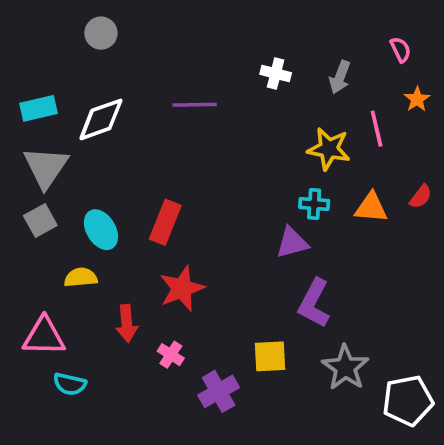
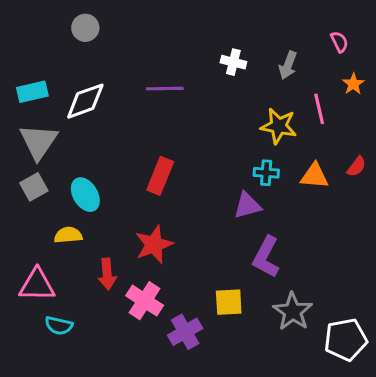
red rectangle: (165, 222) -> (160, 176), moved
pink cross: (171, 355) -> (145, 301), size x1.6

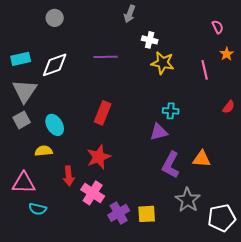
gray arrow: (288, 65) -> (130, 14), moved
yellow star: (279, 126) -> (163, 63), moved
orange triangle: (314, 176) -> (202, 159), moved
yellow square: (229, 302) -> (147, 214), moved

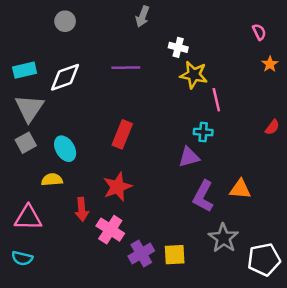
gray arrow: (130, 14) -> (142, 16), moved
pink line: (205, 70) -> (216, 100), moved
cyan semicircle: (38, 209) -> (22, 258), moved

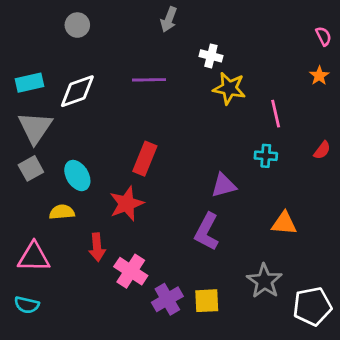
pink semicircle: (259, 32) -> (323, 36), moved
pink line: (216, 100) -> (276, 114), moved
cyan cross: (203, 132) -> (266, 156), moved
red star: (117, 187) -> (127, 204), moved
purple L-shape: (203, 196) -> (207, 232), moved

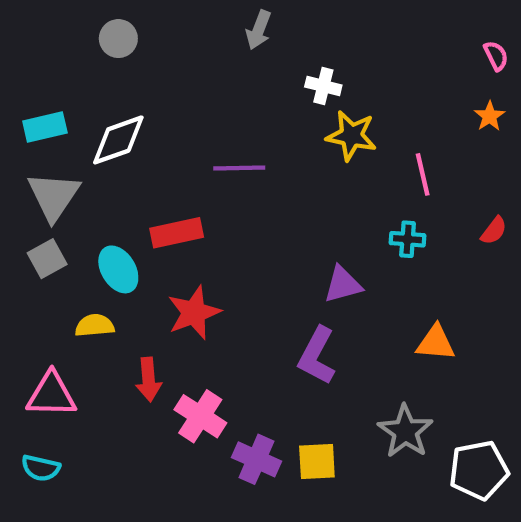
purple line: (149, 80) -> (239, 168), moved
red rectangle: (145, 159) -> (177, 233), moved, turned 56
purple cross: (167, 299) -> (256, 459), turned -36

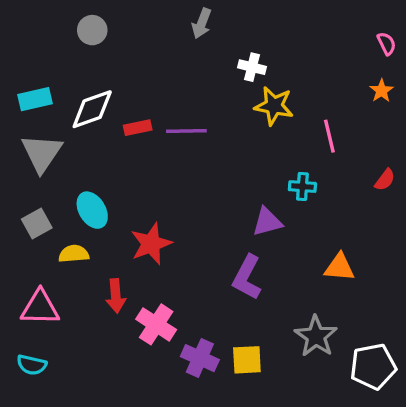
red rectangle: (177, 233) -> (138, 128), moved, size x0.7
cyan cross: (408, 239) -> (302, 187), moved
gray square: (47, 259) -> (37, 224), moved

